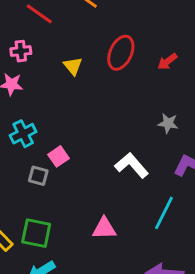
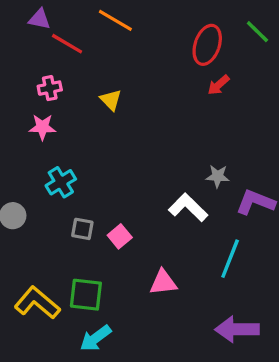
red ellipse: (121, 53) -> (207, 45), moved
gray star: (168, 123) -> (218, 176), moved
pink square: (59, 156) -> (120, 236), moved

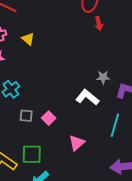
red arrow: (218, 85) -> (99, 23), turned -56
yellow triangle: (111, 100) -> (28, 39), moved
pink triangle: (163, 282) -> (77, 143), turned -30

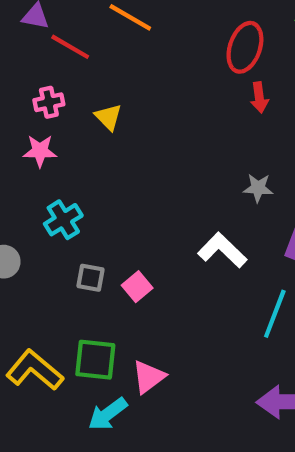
gray star: (103, 77) -> (258, 188), moved
pink triangle: (77, 143) -> (149, 377), moved

